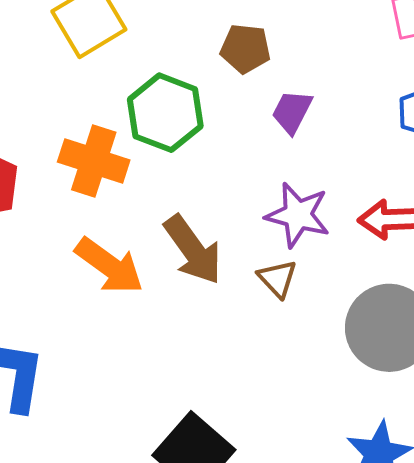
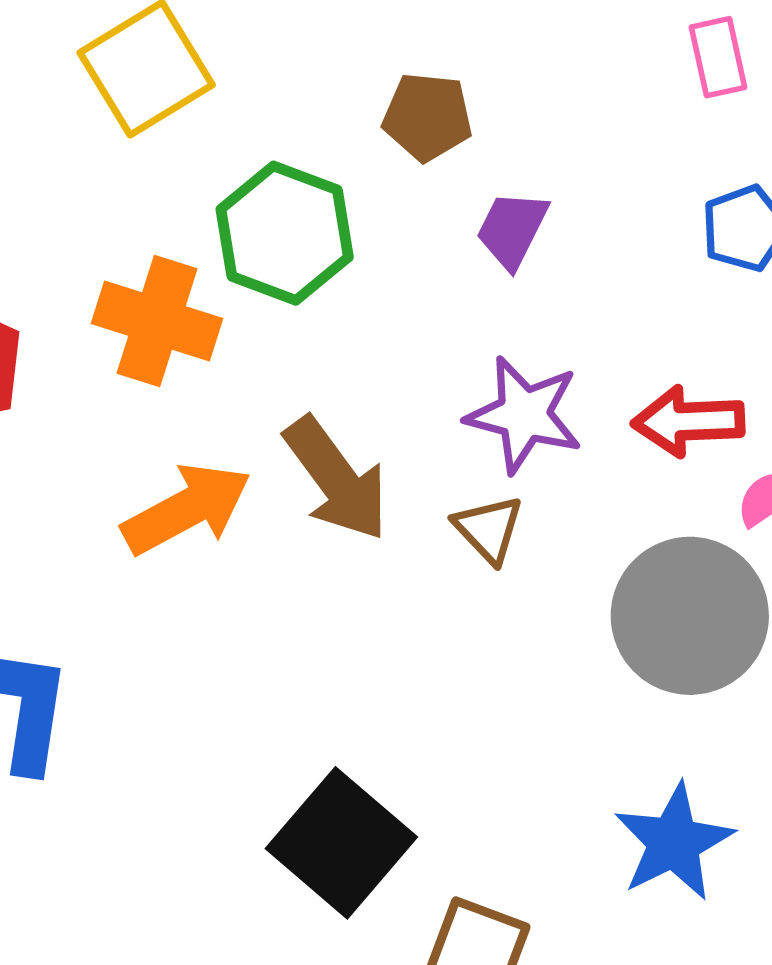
orange arrow: (109, 266) -> (187, 509), turned -64

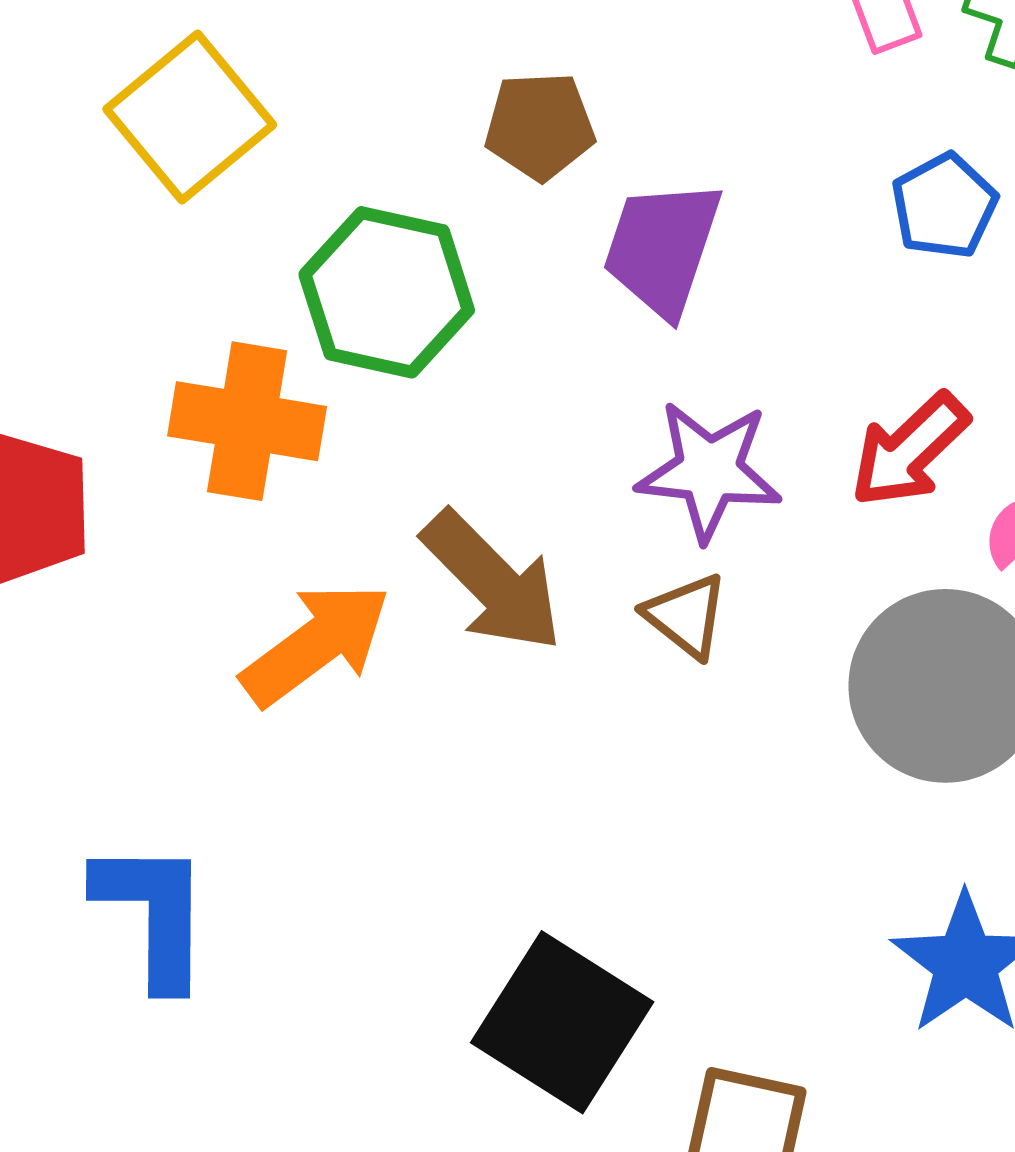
purple trapezoid: (512, 229) -> (662, 248), size x1.4
red arrow: (688, 421) -> (910, 450), turned -33

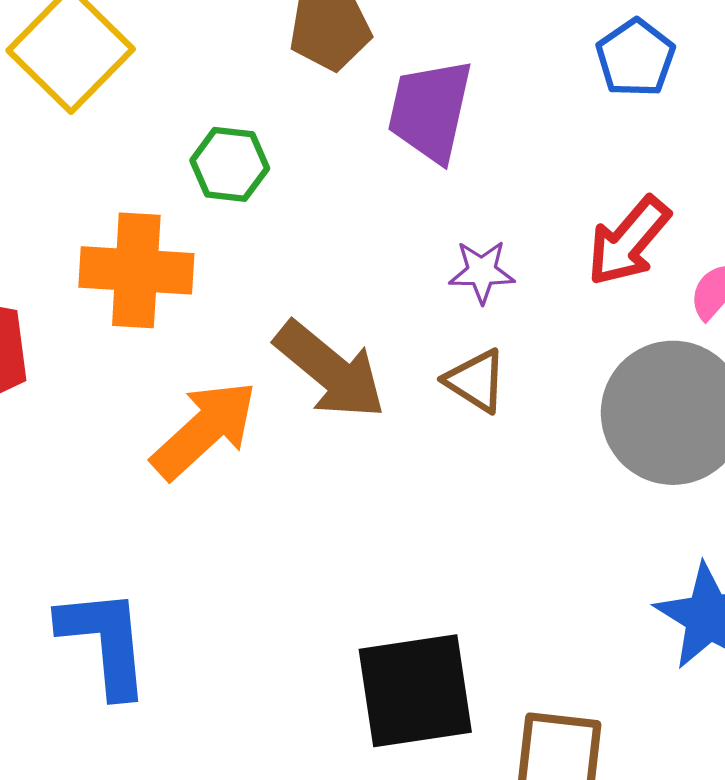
green hexagon: (387, 292) -> (230, 164), size x0.6
purple star: (709, 471) -> (482, 272), size x0.6
black square: (562, 1022) -> (415, 691), turned -35

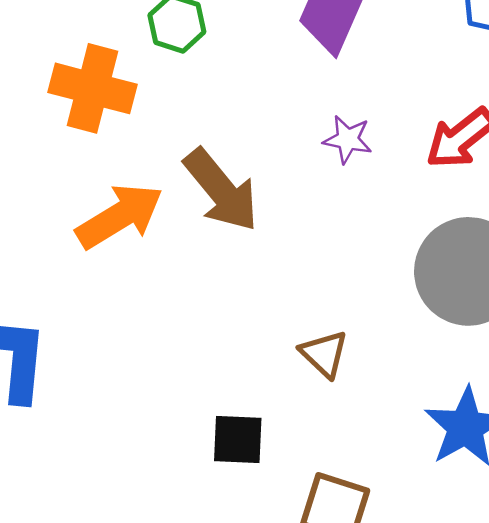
brown triangle: (476, 381) -> (324, 354), moved
black square: (415, 691) -> (238, 440), size x0.6

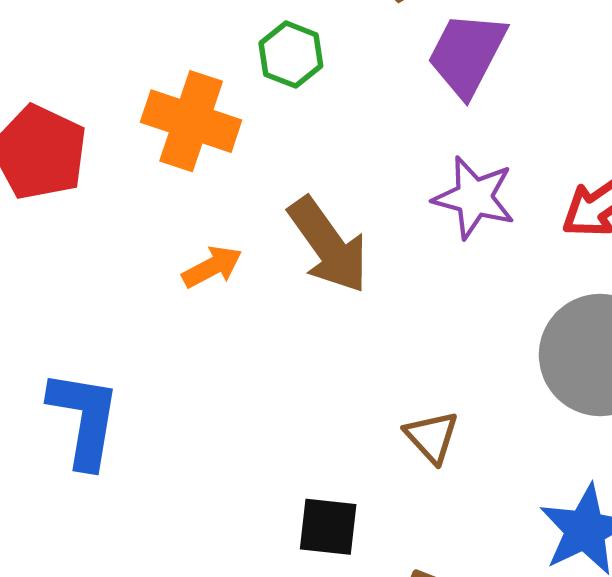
purple star: (348, 139) -> (474, 198), size x1.5
orange arrow: (120, 216) -> (212, 267), size x0.6

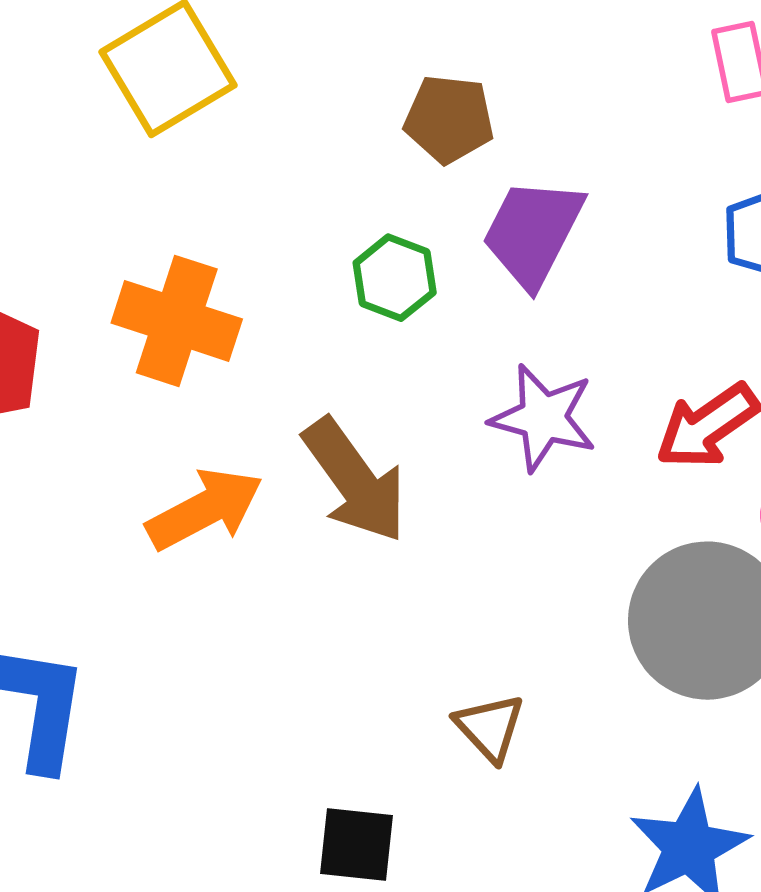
green hexagon: (291, 55) -> (395, 278), moved
orange arrow: (212, 267) -> (205, 509), size x1.5

